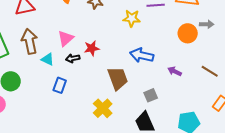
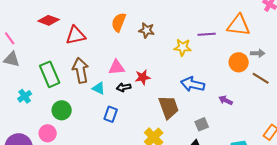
pink triangle: (66, 38) -> (117, 67), turned 36
brown line: (210, 71) -> (261, 78), moved

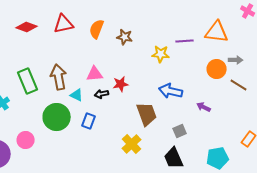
red triangle: (76, 35) -> (64, 24), moved
green circle: (62, 110) -> (57, 117), moved, size x1.4

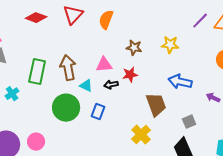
red triangle: (64, 24) -> (73, 15), turned -35
brown star: (125, 37) -> (134, 48), moved
purple line: (185, 41) -> (200, 21), moved, turned -42
green rectangle: (28, 81) -> (37, 72), turned 35
pink circle: (26, 140) -> (36, 142), moved

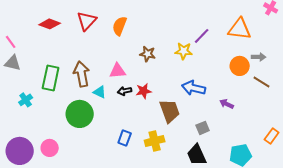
purple line: (200, 21) -> (202, 36), moved
red star: (130, 75) -> (144, 91), moved
blue rectangle: (98, 112) -> (125, 138), moved
yellow cross: (141, 135) -> (155, 141), turned 30

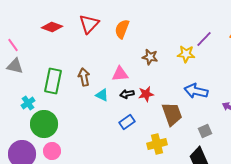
brown arrow: (82, 74) -> (84, 77), size x0.7
green circle: (80, 114) -> (44, 124), moved
blue rectangle: (125, 138) -> (127, 122), moved, turned 35

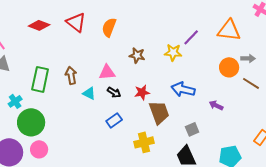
red triangle: (89, 24) -> (76, 22), turned -35
black arrow: (127, 94) -> (114, 92), turned -136
red star: (146, 94) -> (142, 92), moved

